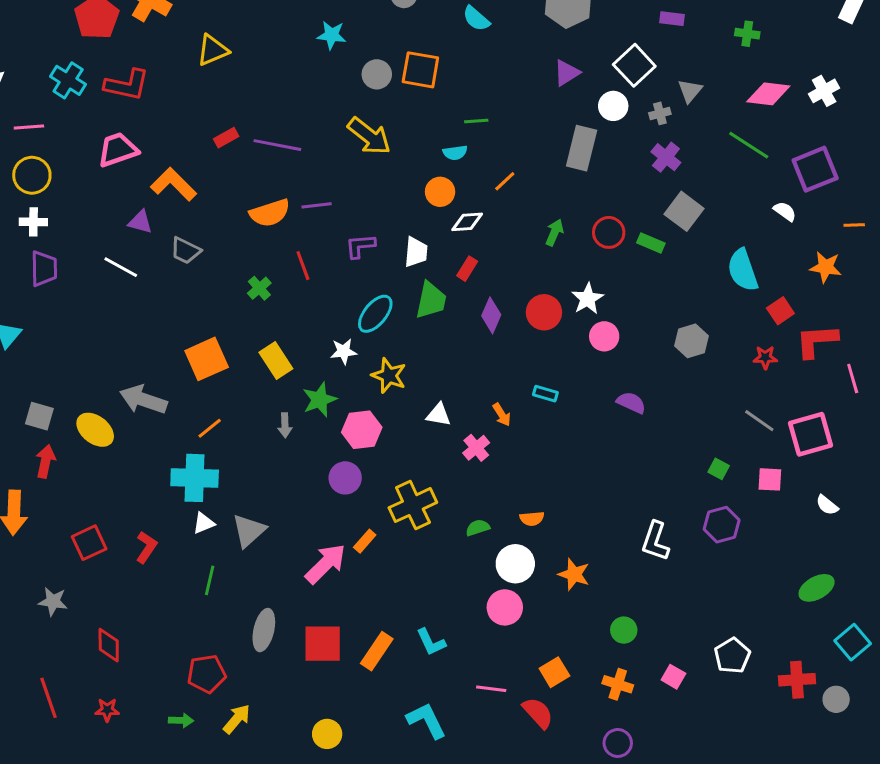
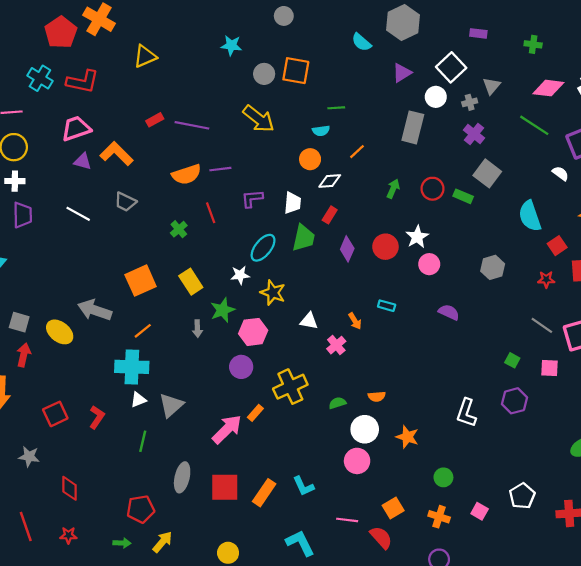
cyan semicircle: (476, 19) -> (361, 42), moved
purple triangle: (140, 222) -> (83, 161), moved

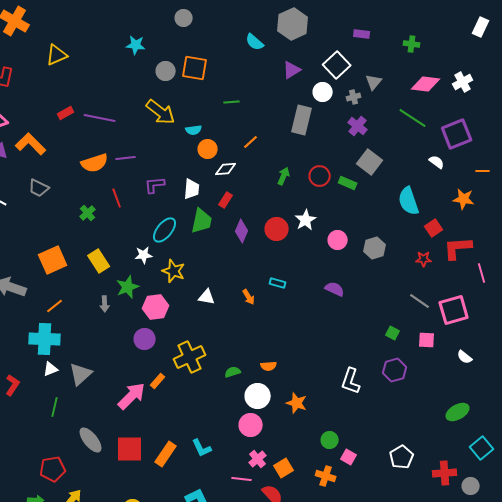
cyan semicircle: (321, 131) -> (194, 130), moved
pink circle: (429, 264) -> (338, 240), moved
pink cross: (336, 345) -> (258, 459), moved
gray ellipse: (182, 477) -> (91, 440), turned -52
pink square: (480, 511) -> (349, 457), moved

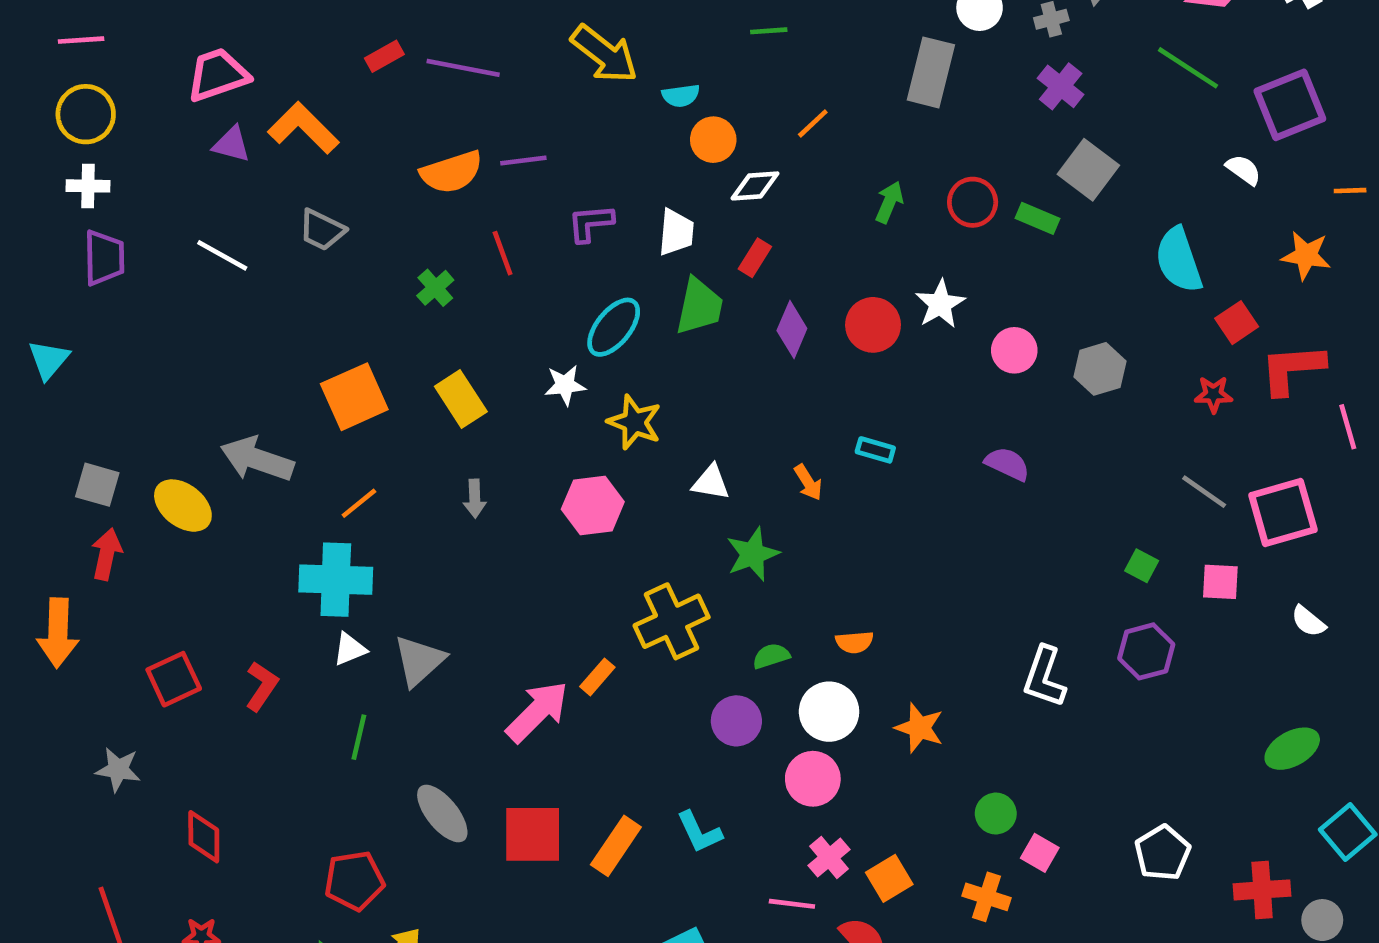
green star: (128, 287) -> (753, 554), moved
purple circle: (145, 339) -> (736, 721), moved

